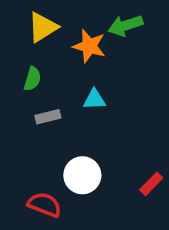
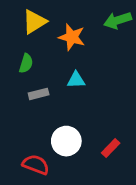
green arrow: (125, 25) -> (118, 20), moved
red rectangle: (151, 184) -> (111, 148), moved

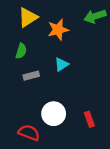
orange star: (72, 37) -> (58, 30), turned -30
cyan triangle: (76, 80) -> (61, 64), turned -32
red rectangle: (111, 148) -> (89, 119), turned -64

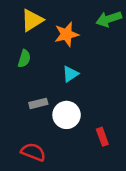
gray rectangle: (31, 76) -> (38, 103), moved
white circle: (54, 114) -> (67, 115), moved

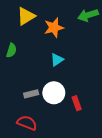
green semicircle: (24, 59) -> (11, 50), moved
gray rectangle: (38, 103) -> (31, 94), moved
red rectangle: (102, 137) -> (77, 103), moved

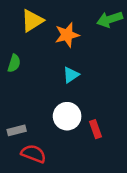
gray rectangle: (31, 94) -> (17, 130), moved

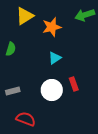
red rectangle: (95, 129) -> (74, 84), moved
gray rectangle: (17, 130) -> (13, 91), moved

